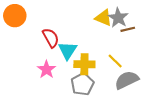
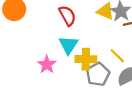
red semicircle: (51, 38) -> (67, 16), moved
gray pentagon: (82, 84) -> (98, 74), moved

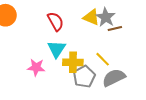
pink star: (47, 65) -> (36, 67), turned -30

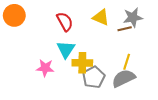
gray star: (106, 17) -> (133, 17), moved, turned 30
yellow line: (103, 59) -> (127, 62), moved, turned 63

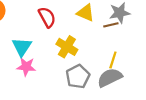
cyan triangle: (66, 49) -> (22, 47), moved
yellow cross: (82, 63) -> (67, 47), moved, turned 30

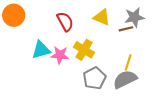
cyan triangle: (22, 47) -> (41, 50), turned 42
pink star: (26, 67) -> (60, 55), moved

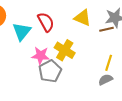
cyan triangle: (41, 50) -> (22, 31), moved, turned -36
gray pentagon: (95, 78) -> (50, 71), moved
gray semicircle: (125, 79) -> (106, 80), size x0.6

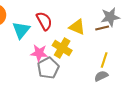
yellow triangle: (82, 18) -> (77, 27), moved

